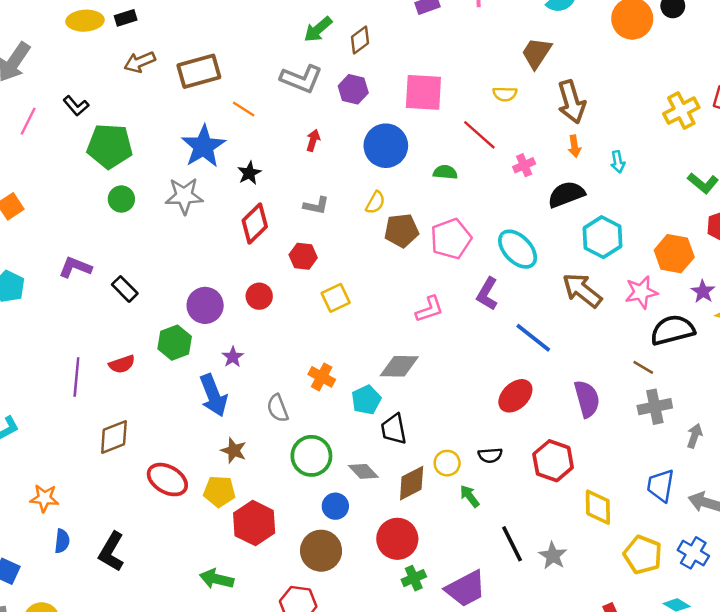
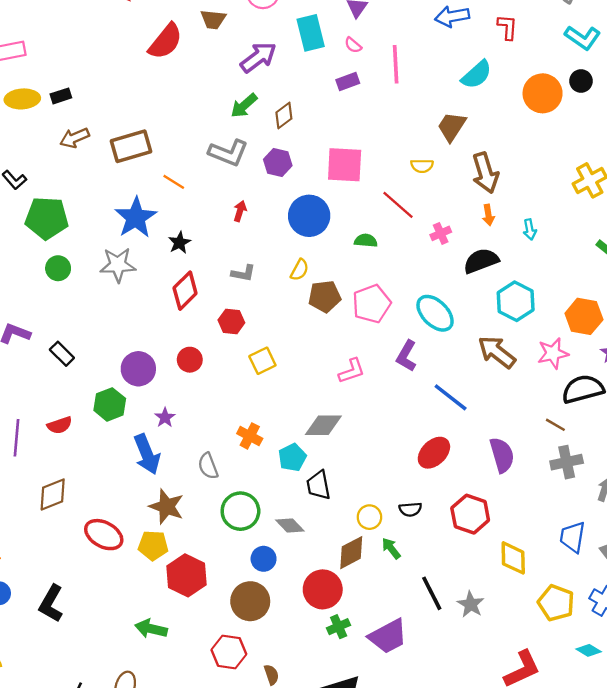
brown star: (234, 451) -> (167, 507), size x1.4
brown diamond: (412, 483) -> (351, 553), moved

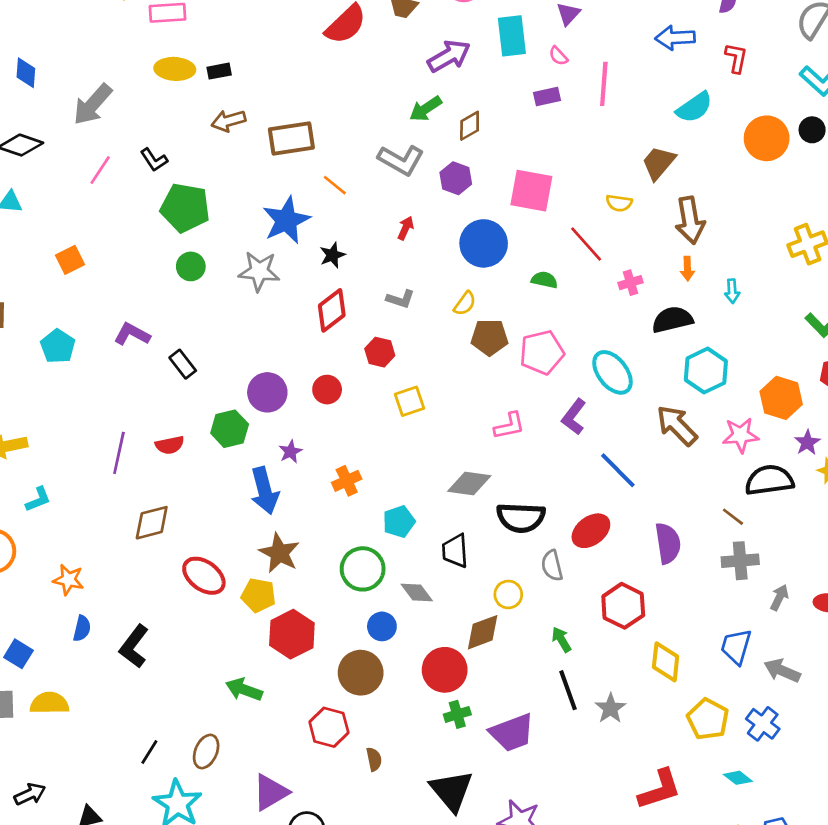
orange cross: (250, 436) -> (347, 481), moved, turned 30
cyan pentagon: (292, 457) -> (399, 522), moved
gray semicircle: (208, 466) -> (552, 566), moved
black semicircle: (410, 509) -> (521, 518), moved, size x1.8
green arrow: (391, 548) -> (561, 640), moved

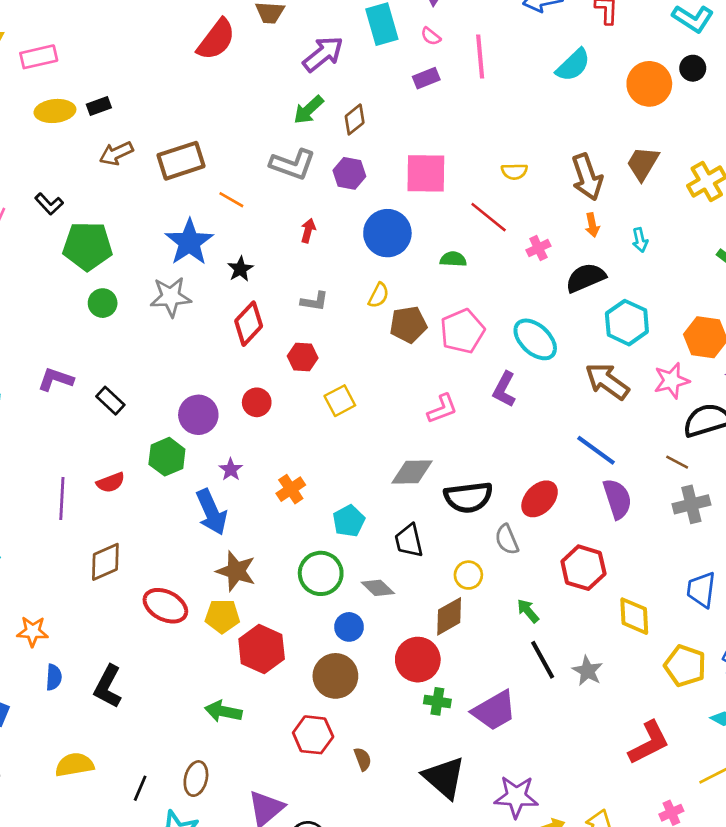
brown trapezoid: (659, 163) -> (643, 163), moved
blue line: (618, 470) -> (596, 450), moved
yellow semicircle: (49, 703) -> (74, 765), moved
green cross: (457, 714) -> (437, 701), turned 35

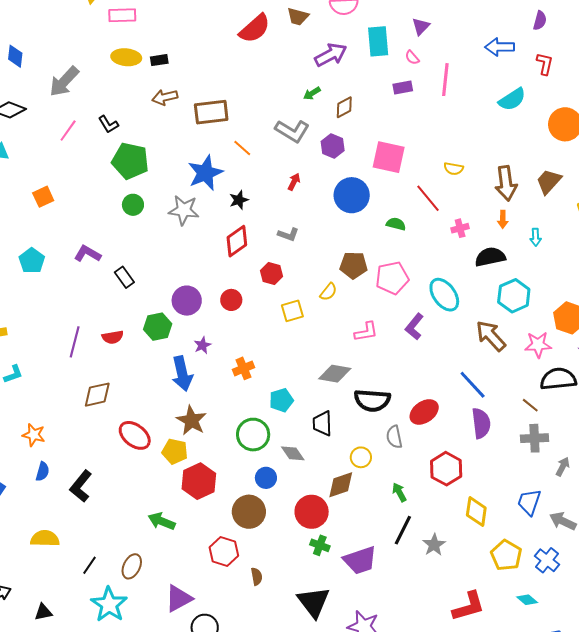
green arrow: (308, 110) -> (312, 93), size x0.7
yellow semicircle: (379, 295) -> (328, 292), moved
black line: (543, 660) -> (403, 530), turned 44

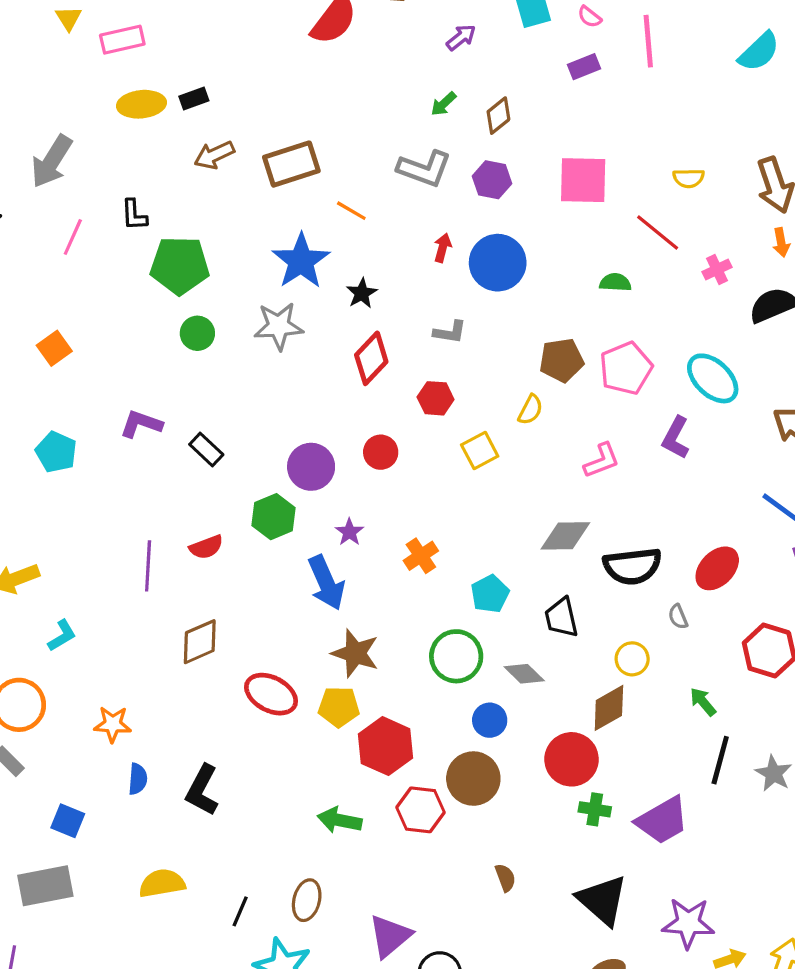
purple arrow: (331, 55) -> (461, 37), size x0.6
black L-shape: (108, 124) -> (134, 215), turned 40
blue circle: (352, 195) -> (498, 263), moved
gray semicircle: (394, 437) -> (678, 617), size x0.7
red hexagon: (224, 552) -> (421, 810), moved

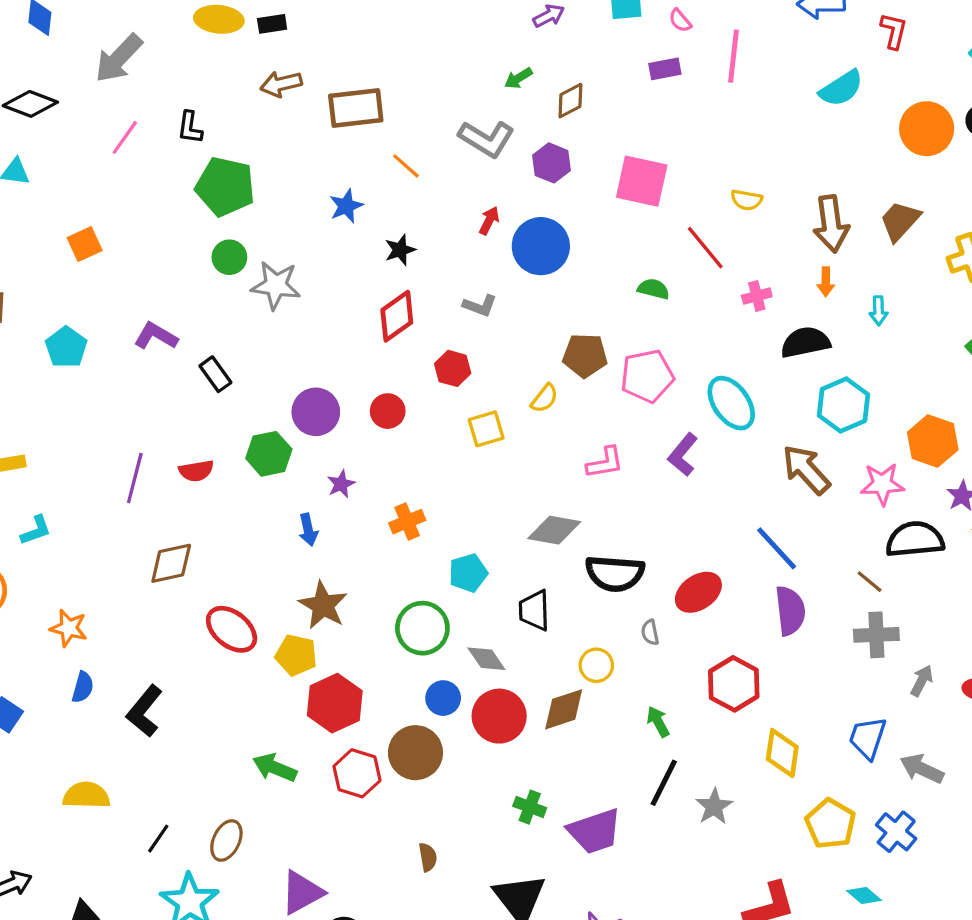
blue star: (301, 261) -> (346, 206), size x0.6
gray star: (279, 326) -> (276, 285), moved
blue arrow: (326, 583) -> (308, 530), size x0.6
red circle: (572, 759) -> (499, 716), moved

